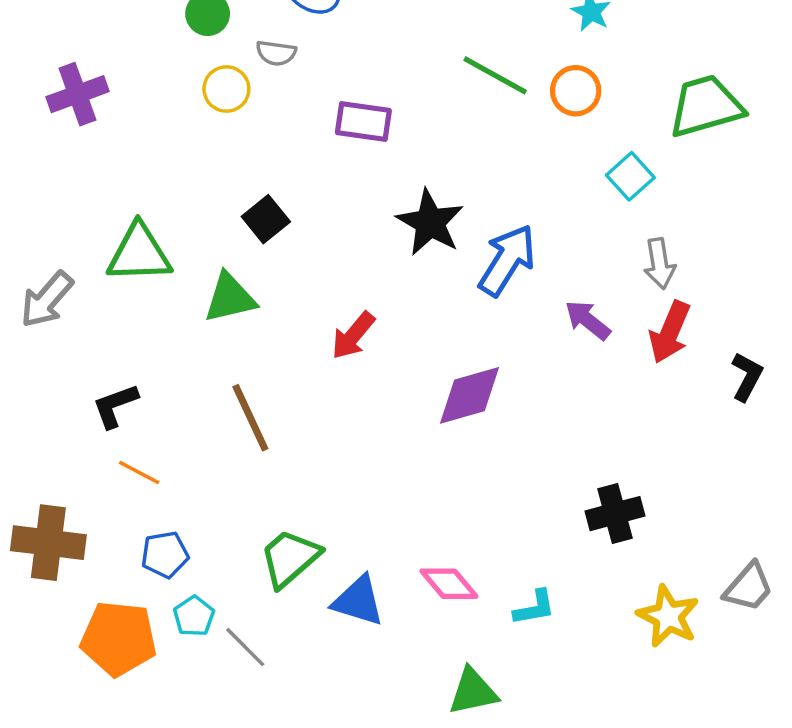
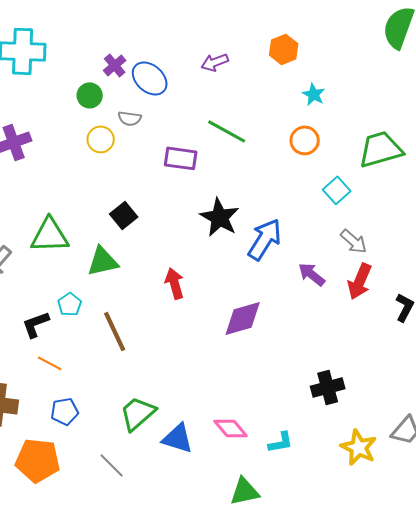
green line: (495, 75) -> (227, 131), moved
gray arrow: (660, 264) -> (354, 241), turned -40
red arrow: (353, 336) -> (175, 283), turned 124
cyan pentagon: (194, 616) -> (70, 304), moved

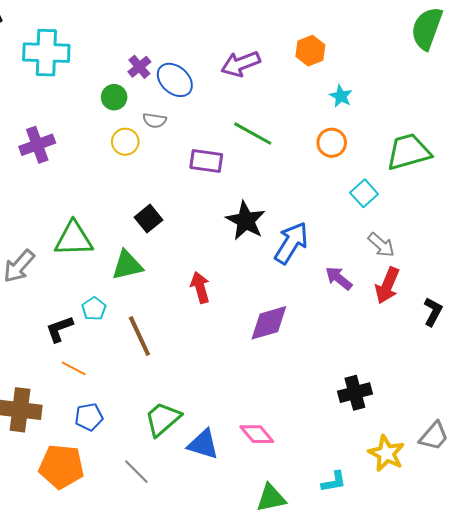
purple arrow: (215, 62) -> (241, 64), size x1.4
cyan L-shape: (281, 442) -> (334, 482), moved

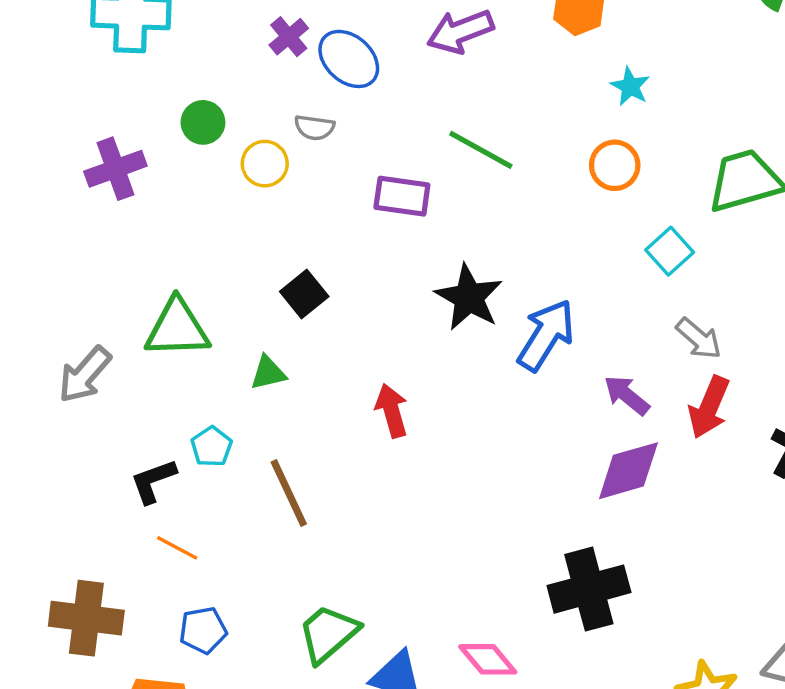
green circle: (114, 97) -> (203, 122), moved
green triangle: (127, 265) -> (268, 373), size x0.7
purple diamond: (269, 323) -> (628, 471), moved
black cross: (355, 393) -> (589, 589), moved, size x1.4

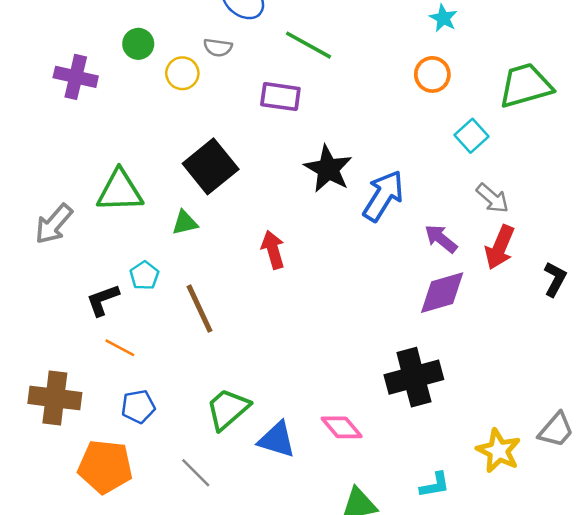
green line: (481, 150) -> (309, 45), moved
purple cross: (115, 169) -> (76, 77), turned 33
black square: (304, 294) -> (211, 166), size x1.6

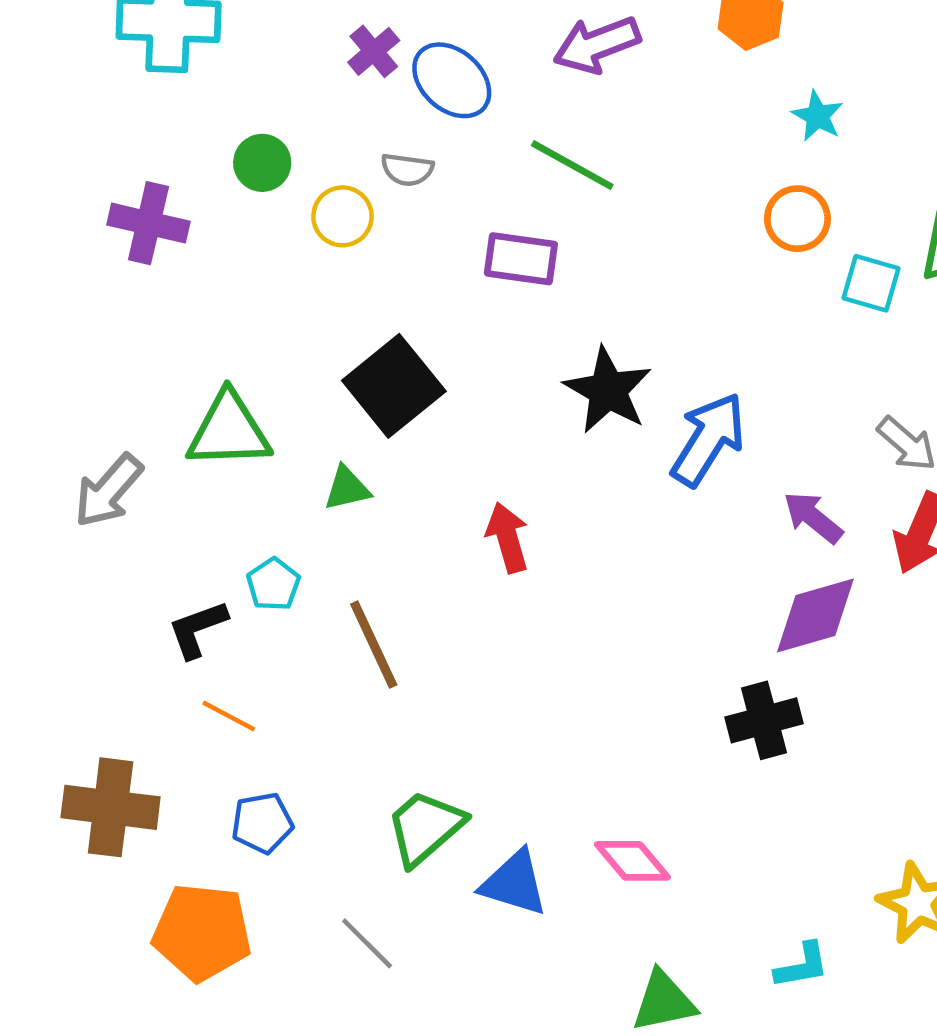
cyan square: (472, 136) -> (871, 283), moved, turned -32
black cross: (414, 377) -> (764, 720), moved, size x0.7

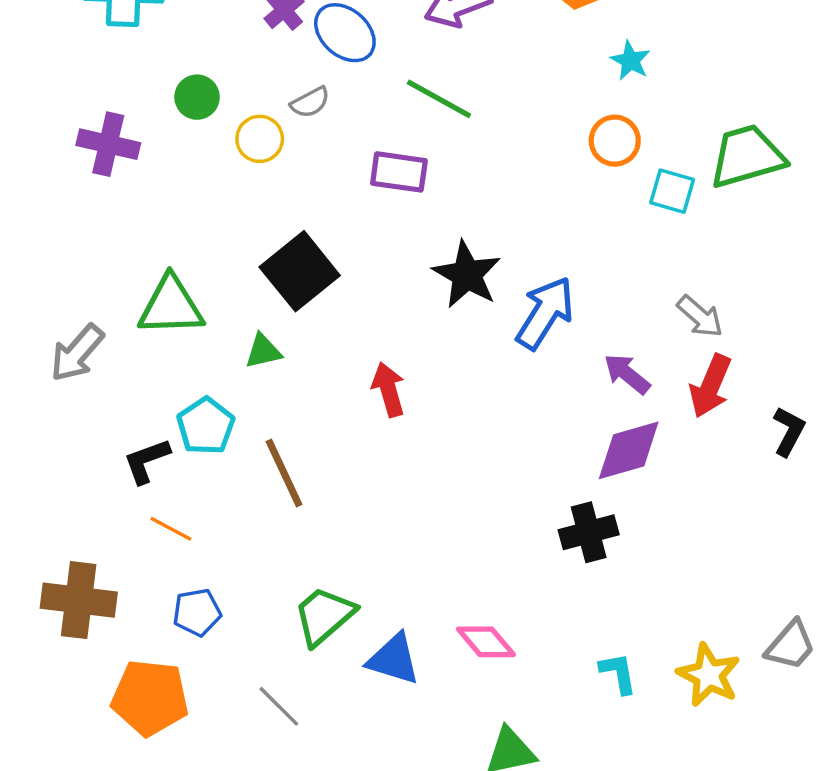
gray semicircle: (407, 170) -> (310, 102), turned -36
cyan pentagon: (273, 584) -> (206, 426), size x1.4
cyan L-shape: (802, 966) -> (618, 673), moved, turned -90

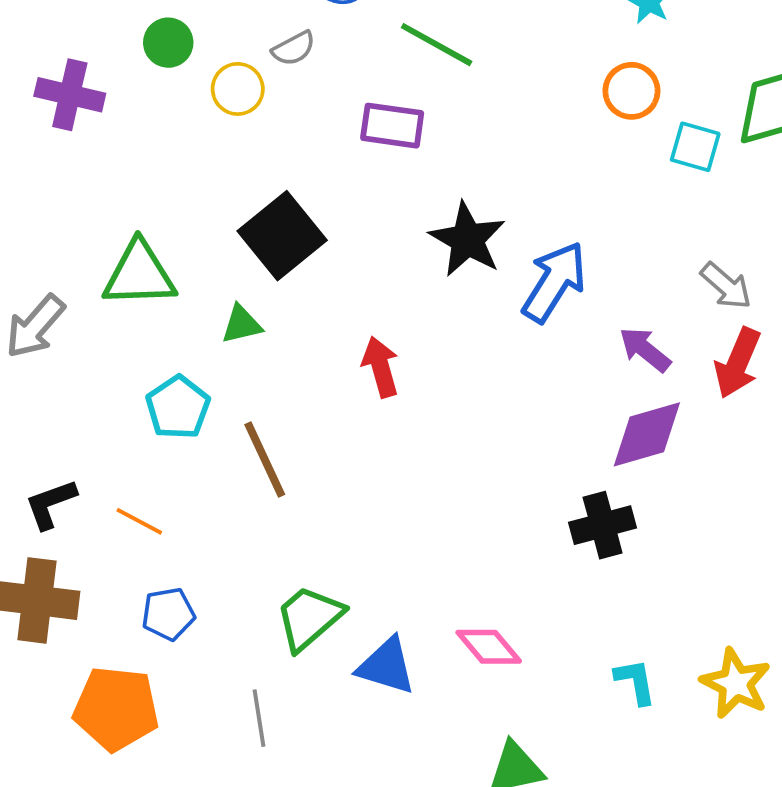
black L-shape: (147, 461) -> (51, 504), moved
gray line: (279, 706) -> (259, 718), turned 36

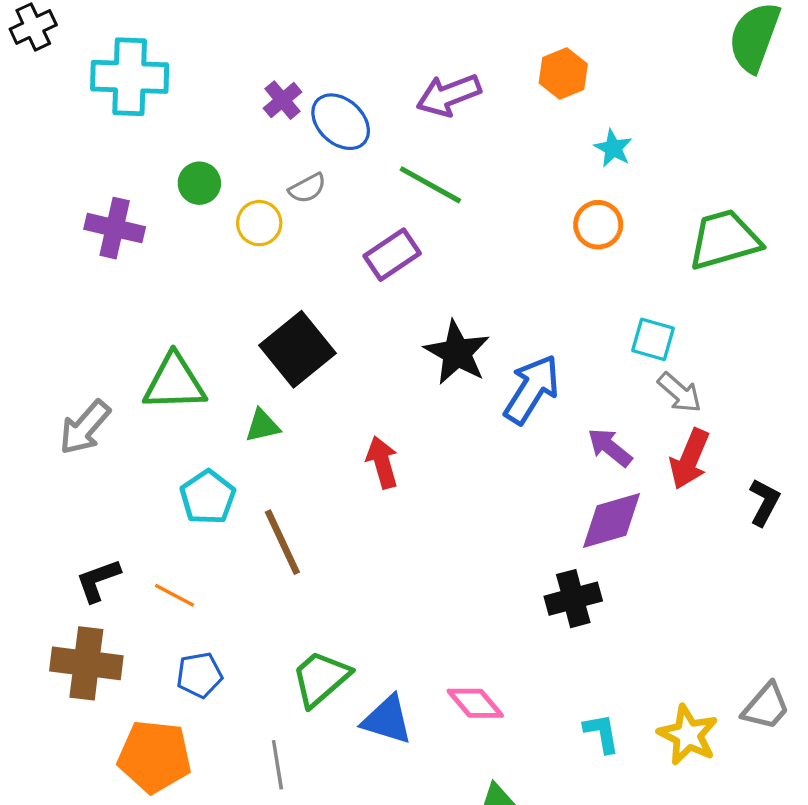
purple rectangle: (392, 126) -> (392, 255), turned -42
cyan square: (695, 147) -> (653, 339), moved

